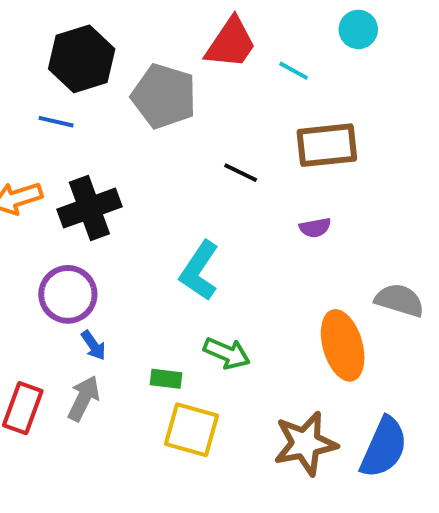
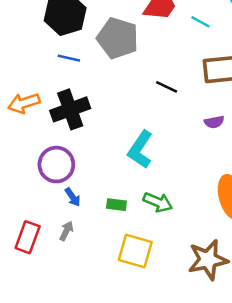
blue line: (56, 122) -> (69, 58), moved
green rectangle: (166, 379) -> (116, 205), moved
gray arrow: (84, 398) -> (66, 231), size x0.7

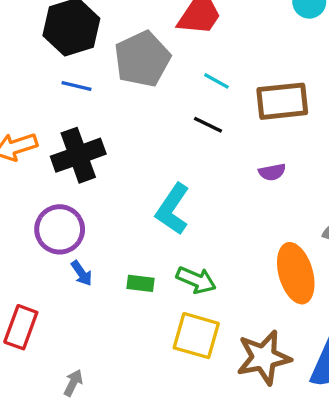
cyan line: (200, 22) -> (216, 81), moved
gray pentagon: (118, 38) -> (142, 59), turned 30
gray arrow: (66, 231) -> (73, 383), moved
yellow square: (135, 251) -> (196, 336), moved

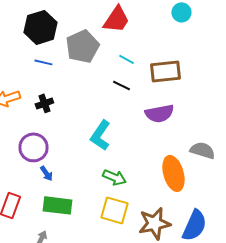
black cross: (78, 155) -> (44, 103), size x0.6
purple semicircle: (272, 172) -> (159, 113), size x1.8
green rectangle: (141, 283) -> (57, 205), moved, size x1.8

